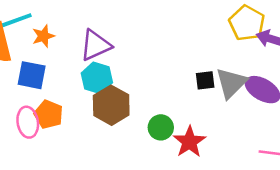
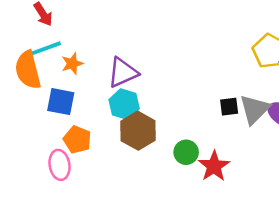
pink ellipse: (28, 122) -> (60, 165), moved

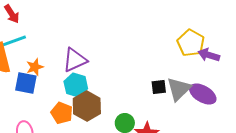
orange star: (72, 64) -> (35, 67), moved
orange pentagon: (77, 140) -> (62, 113), moved

